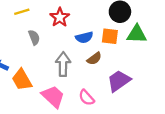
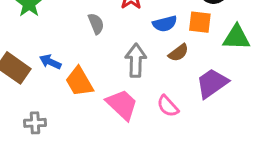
green triangle: (137, 34) -> (236, 37), moved

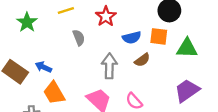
orange trapezoid: (79, 82) -> (54, 93), moved
purple trapezoid: (212, 83) -> (187, 91), moved

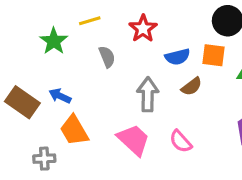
green star: (27, 22) -> (54, 41), moved

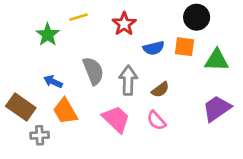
gray semicircle: (107, 57) -> (93, 71), moved, size x1.5
brown semicircle: (192, 87) -> (160, 90), moved
brown rectangle: (22, 102) -> (21, 107), moved

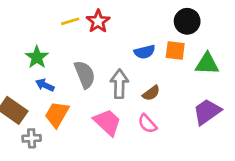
red star: (124, 24) -> (98, 21), moved
green star: (48, 35) -> (37, 57), moved
orange trapezoid: (65, 111) -> (57, 114), turned 60

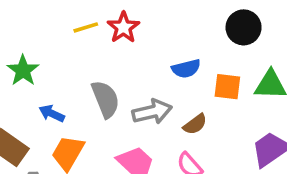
orange square: (175, 51) -> (227, 87), moved
green star: (37, 57) -> (23, 70), moved
gray arrow: (119, 84) -> (152, 112), turned 76

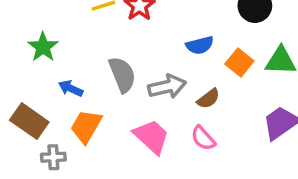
orange square: (227, 87) -> (239, 62), turned 32

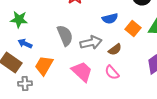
green star: (43, 47) -> (19, 20), turned -30
blue arrow: (71, 88) -> (25, 44), moved

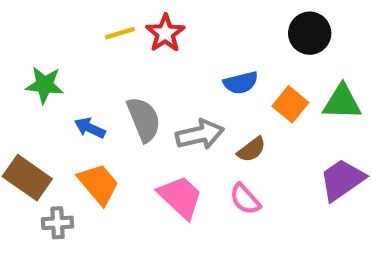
blue arrow: (25, 44) -> (90, 128), moved
orange trapezoid: (44, 66) -> (98, 184), turned 110

